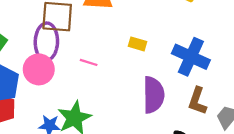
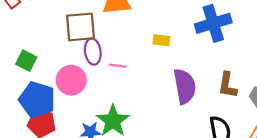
purple ellipse: (46, 42) -> (93, 52), moved, size x0.7
blue cross: (191, 57) -> (213, 23), moved, turned -32

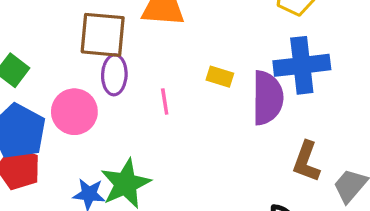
pink line: (118, 66) -> (165, 101), moved, turned 63
purple semicircle: (185, 86) -> (267, 98), moved

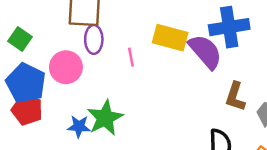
yellow rectangle: (220, 77) -> (170, 38), size x1.8
purple semicircle: (267, 98) -> (205, 52), turned -39

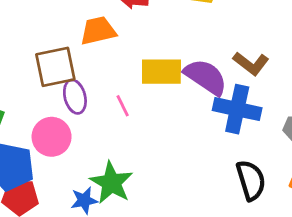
blue cross: (229, 27) -> (237, 109), moved, turned 36
brown L-shape: (235, 97) -> (251, 63), moved, turned -56

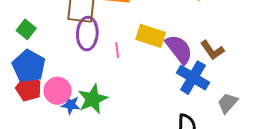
purple ellipse: (75, 97) -> (87, 33), size x1.4
pink circle: (52, 137) -> (58, 91), moved

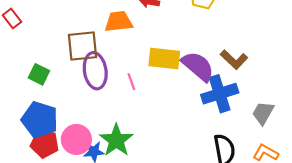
green square: (26, 29) -> (39, 74), moved
blue cross: (193, 78) -> (220, 94), turned -36

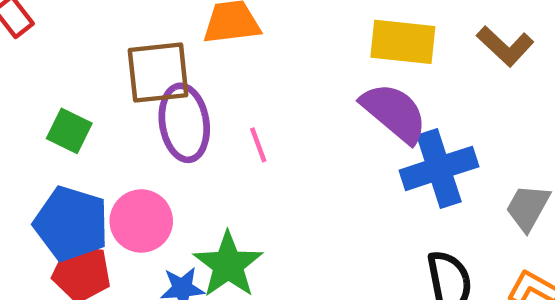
yellow rectangle: (164, 58) -> (403, 42), moved
brown L-shape: (234, 60) -> (505, 46), moved
pink circle: (76, 139) -> (141, 221), moved

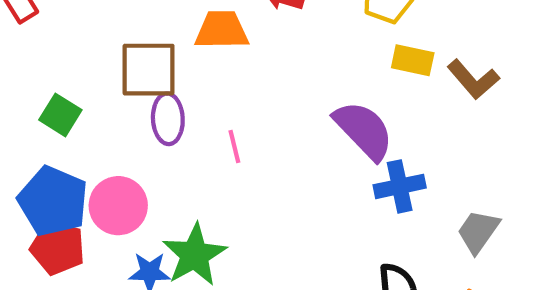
yellow rectangle: (403, 42) -> (413, 60), moved, size x0.7
purple ellipse: (184, 123) -> (168, 119), size x0.7
blue cross: (439, 168) -> (400, 186), size x0.7

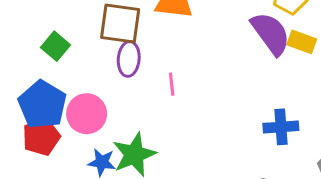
purple semicircle: (364, 130) -> (271, 33), moved
red pentagon: (58, 248) -> (41, 137), turned 30

